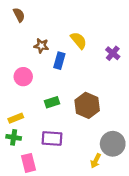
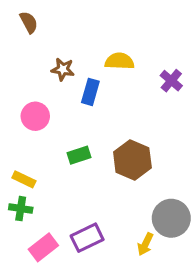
yellow semicircle: (79, 40) -> (119, 61), turned -48
yellow rectangle: (16, 118) -> (24, 179), turned 48
purple rectangle: (52, 138) -> (87, 238), moved, turned -30
pink rectangle: (29, 163) -> (43, 247), turned 66

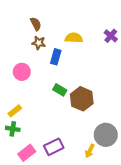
brown semicircle: (29, 22) -> (36, 24), moved
purple cross: (171, 81) -> (111, 36), moved
green rectangle: (79, 155) -> (60, 90), moved, turned 48
yellow rectangle: (24, 179) -> (15, 111), turned -64

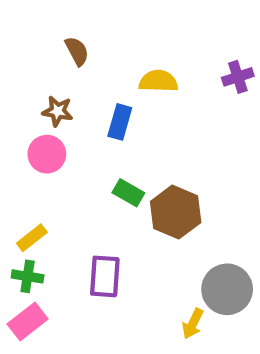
purple cross: (111, 36) -> (238, 77), turned 32
brown star: (39, 43) -> (58, 111), moved
purple rectangle: (54, 147) -> (105, 276), moved, turned -60
pink rectangle: (27, 153) -> (28, 321), moved

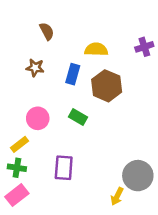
pink circle: (47, 154) -> (38, 118), moved
brown hexagon: (176, 212) -> (107, 86), moved

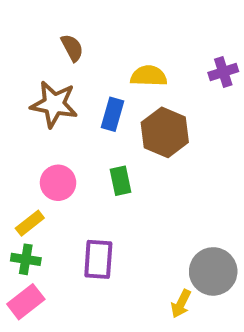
brown star: (35, 68) -> (54, 104), size x1.6
green rectangle: (78, 117) -> (120, 181), turned 48

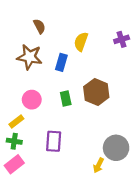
yellow semicircle: (149, 76) -> (81, 42), turned -72
brown hexagon: (165, 132) -> (96, 92), moved

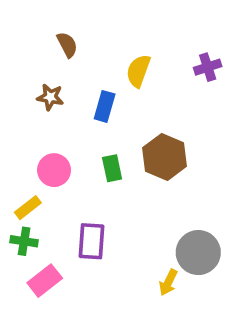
brown star: (30, 57) -> (50, 97), size x0.6
pink rectangle: (14, 164) -> (45, 281), moved

